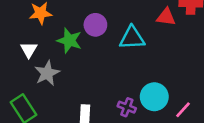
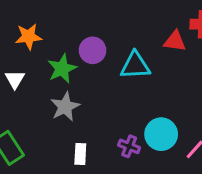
green star: (69, 41) -> (62, 69), turned 30
gray star: (47, 73) -> (65, 107), moved

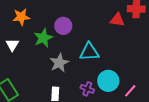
cyan triangle: (135, 66) -> (89, 52), moved
gray star: (65, 107) -> (59, 63), moved

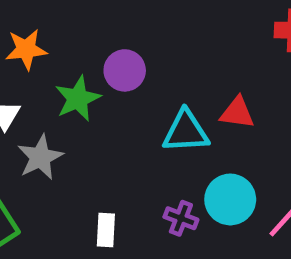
red triangle: (117, 20) -> (237, 113), moved
gray star: (59, 63) -> (40, 157), moved

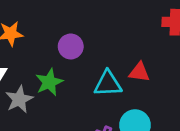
green star: (78, 99) -> (49, 82), moved

